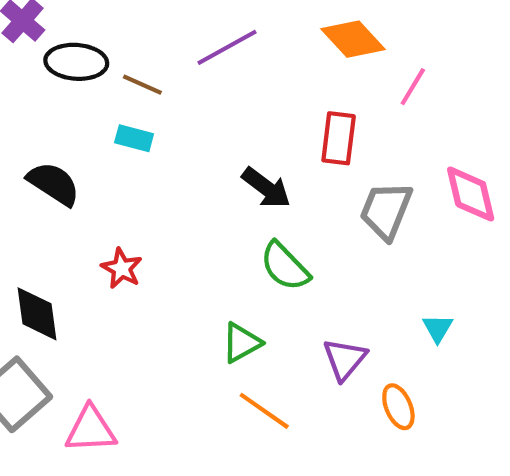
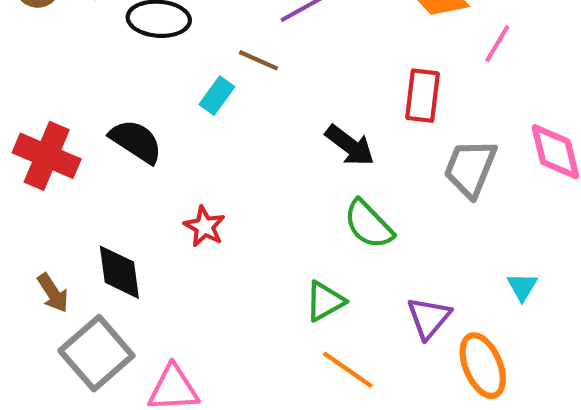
brown line: (142, 85) -> (258, 60), moved
cyan rectangle: (134, 138) -> (217, 96), turned -69
orange ellipse: (398, 407) -> (483, 366), size x1.4

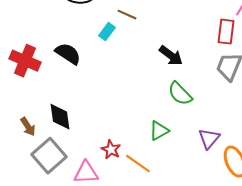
red rectangle: (423, 96) -> (226, 32), moved
red star: (204, 226) -> (111, 150), moved
orange line: (348, 370) -> (138, 164), moved

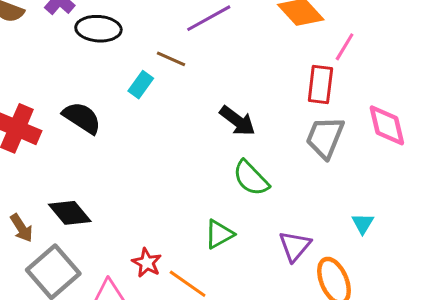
black diamond: (60, 117) -> (70, 213), turned -32

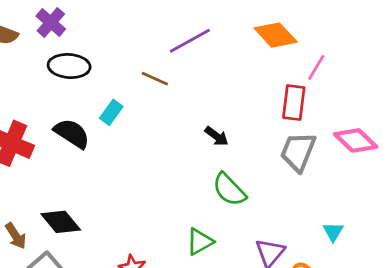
black ellipse: (98, 29) -> (69, 66), moved
cyan rectangle: (141, 85) -> (111, 112), moved
black arrow: (237, 121) -> (217, 136), size x0.7
pink diamond: (387, 125) -> (356, 140), turned -33

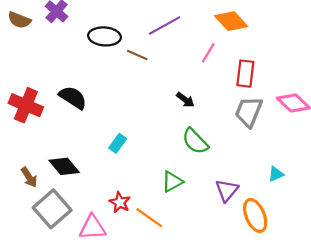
black ellipse: (69, 66) -> (105, 36), moved
pink line: (316, 67) -> (208, 53), moved
cyan rectangle: (111, 112) -> (118, 143), moved
cyan triangle: (333, 232) -> (276, 174), turned 35

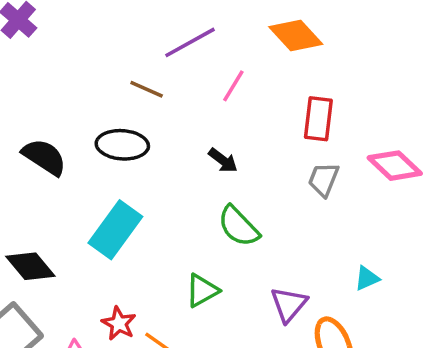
black ellipse: (105, 36) -> (122, 145), moved
pink line: (208, 53) -> (233, 86), moved
gray trapezoid: (249, 112) -> (324, 179), size x0.7
cyan rectangle: (118, 143) -> (115, 230), size x1.8

